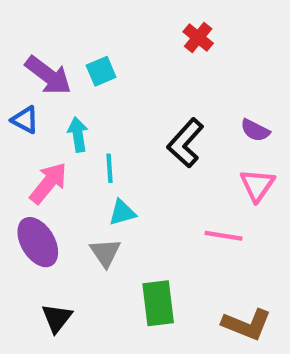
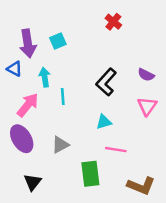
purple arrow: (48, 75) -> (28, 43), turned 44
cyan triangle: (122, 213) -> (104, 122), moved
pink line: (223, 236) -> (116, 150), moved
gray triangle: (105, 253) -> (60, 145), turned 36

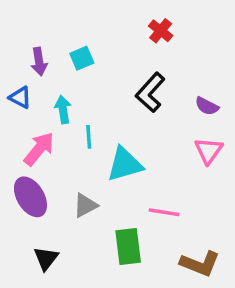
purple arrow: (28, 43) -> (39, 62), size x0.7
black L-shape: (106, 82) -> (150, 92), moved
cyan triangle: (104, 122) -> (125, 164), moved, size x1.6

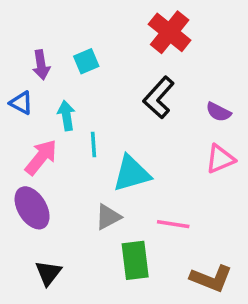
red cross: (161, 31) -> (170, 32), size x1.6
pink triangle: (209, 151) -> (220, 159), turned 32
gray triangle: (85, 205) -> (108, 217), moved

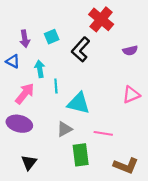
black L-shape: (159, 97) -> (81, 49), moved
purple semicircle: (218, 112) -> (130, 51), moved, turned -40
cyan triangle: (132, 173) -> (78, 103), turned 30
purple ellipse: (32, 208) -> (19, 124), turned -45

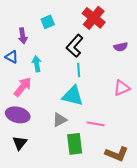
cyan square: (52, 37) -> (48, 22), moved
cyan line: (56, 86) -> (79, 70), moved
black triangle: (29, 162) -> (20, 143), moved

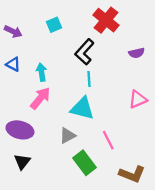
purple arrow: (23, 36) -> (13, 31), moved, turned -56
pink arrow: (23, 87) -> (40, 98), moved
pink line: (96, 124) -> (108, 140), turned 54
green rectangle: (75, 144) -> (84, 163), turned -30

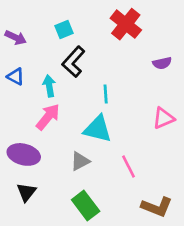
black L-shape: (84, 52) -> (73, 62), moved
green rectangle: (84, 163) -> (86, 206), moved

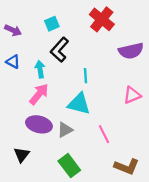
purple semicircle: (162, 63) -> (131, 51), size x1.6
purple ellipse: (24, 154) -> (39, 124), moved

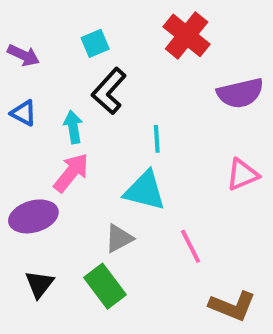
purple ellipse: (39, 124) -> (33, 216), moved, turned -30
green rectangle: (69, 166) -> (105, 286), moved

